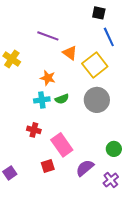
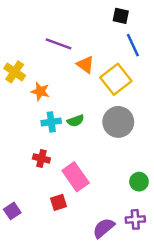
orange star: (48, 78) -> (40, 91), moved
purple semicircle: (85, 168) -> (104, 228), moved
purple cross: (111, 180) -> (135, 219), turned 35

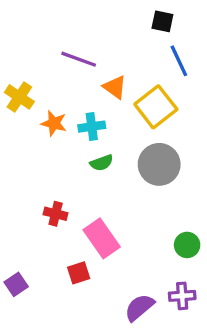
cyan cross: (51, 122) -> (92, 127), moved

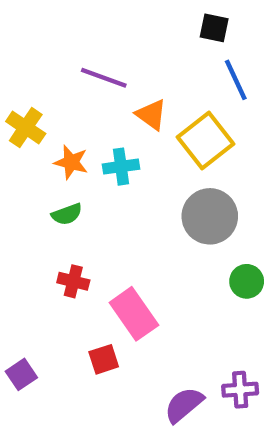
green semicircle: (102, 163) -> (67, 214), moved
green circle: (187, 245) -> (247, 281), moved

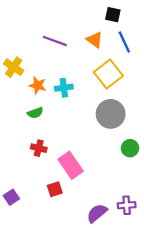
orange triangle: (151, 115) -> (95, 40), moved

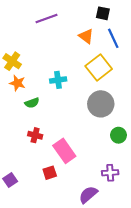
purple line: (55, 41) -> (47, 18), moved, turned -40
orange star: (38, 85) -> (17, 83), moved
purple cross: (127, 205) -> (110, 173), moved

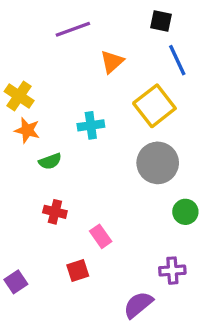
orange triangle: (86, 36) -> (112, 62), moved, turned 42
pink rectangle: (64, 151) -> (101, 236), size x0.6

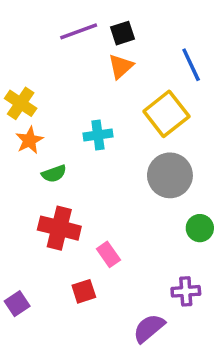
black square: (161, 21) -> (123, 33), moved, turned -30
orange star: (27, 130) -> (29, 140), turned 30
red cross: (55, 212) -> (59, 228), size x1.6

